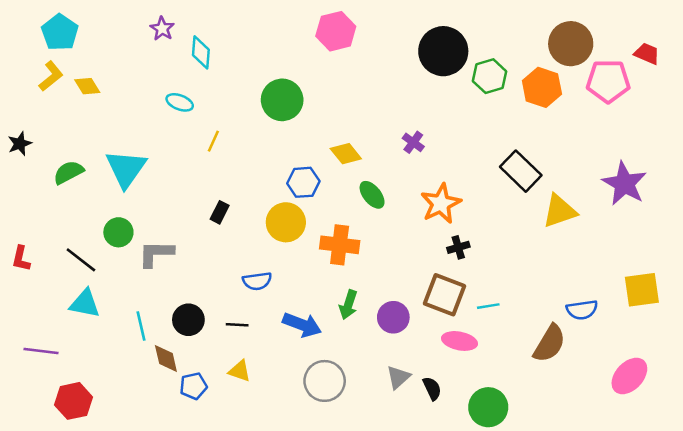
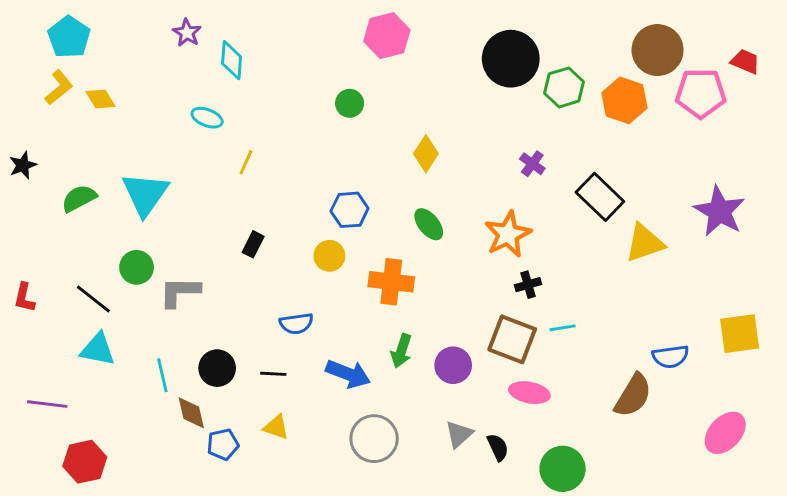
green circle: (282, 100) -> (350, 103), moved, size x0.6
purple cross: (413, 142) -> (532, 164), moved
yellow diamond: (346, 154) -> (426, 154), moved, turned 72
yellow circle: (286, 222) -> (329, 256), size x0.7
cyan line: (488, 306) -> (563, 328), moved

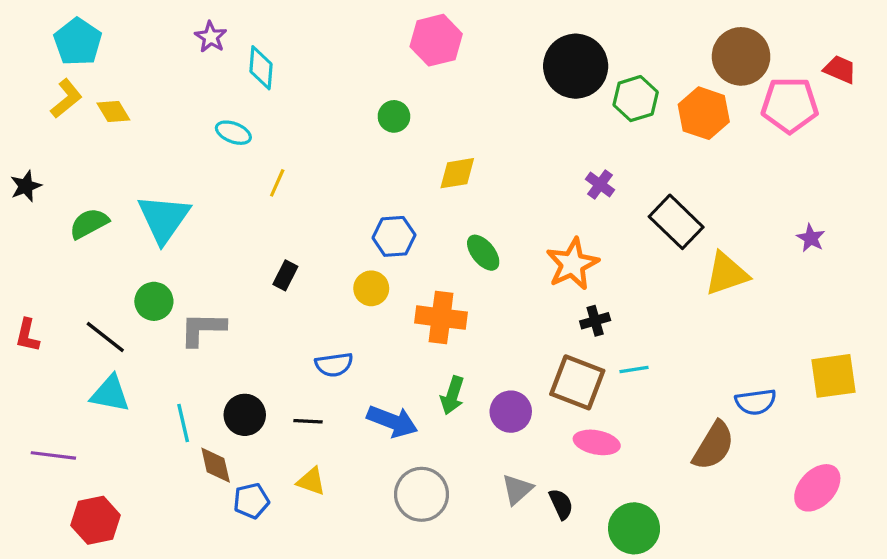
yellow diamond: (426, 154) -> (457, 173), moved, turned 48
purple star: (719, 211) -> (811, 238), size x0.5

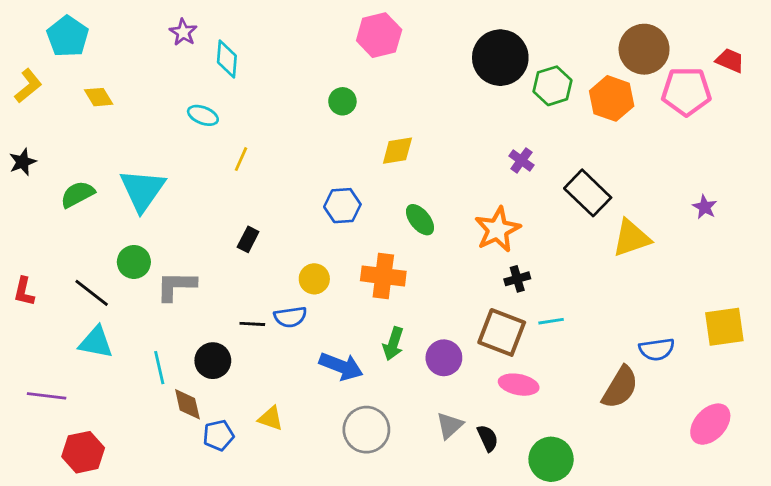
yellow L-shape: (66, 99) -> (28, 86), moved
yellow circle: (371, 288) -> (314, 279), moved
black line: (308, 421) -> (252, 324), moved

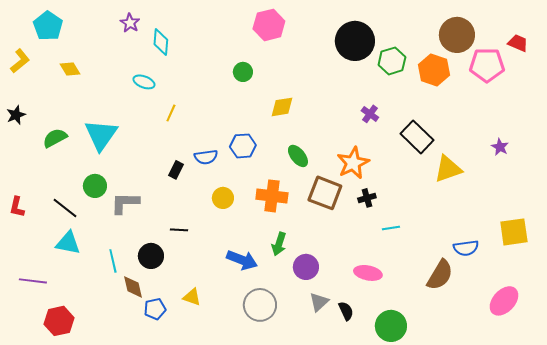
blue semicircle: (290, 317) -> (206, 157), moved
brown square: (502, 332) -> (325, 193), moved
purple circle: (444, 358) -> (306, 267), moved

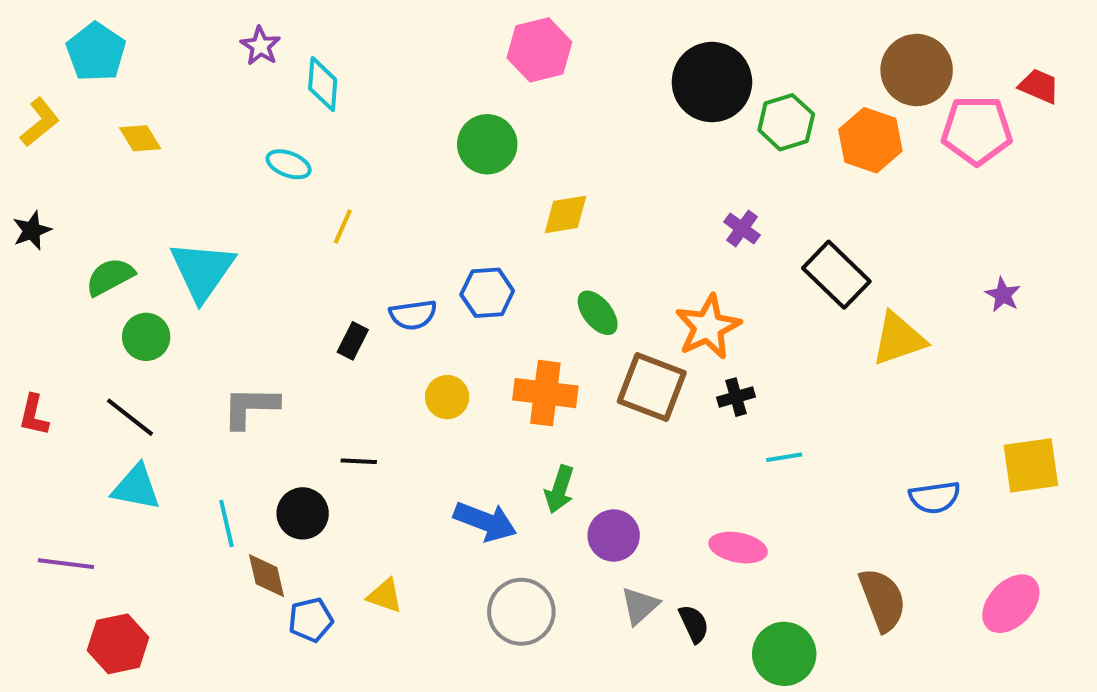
green circle: (243, 72) -> (487, 144), size x1.5
green circle: (95, 186) -> (146, 337), moved
brown semicircle: (440, 275) -> (882, 600), moved, turned -52

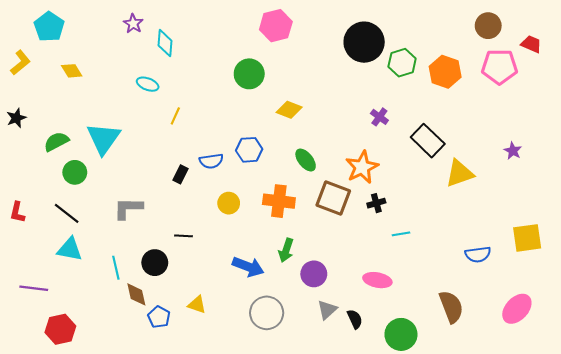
brown circle: (917, 70) -> (488, 26), moved, size x0.7
yellow diamond: (565, 214) -> (289, 110), turned 30
blue pentagon: (311, 620) -> (159, 317), turned -30

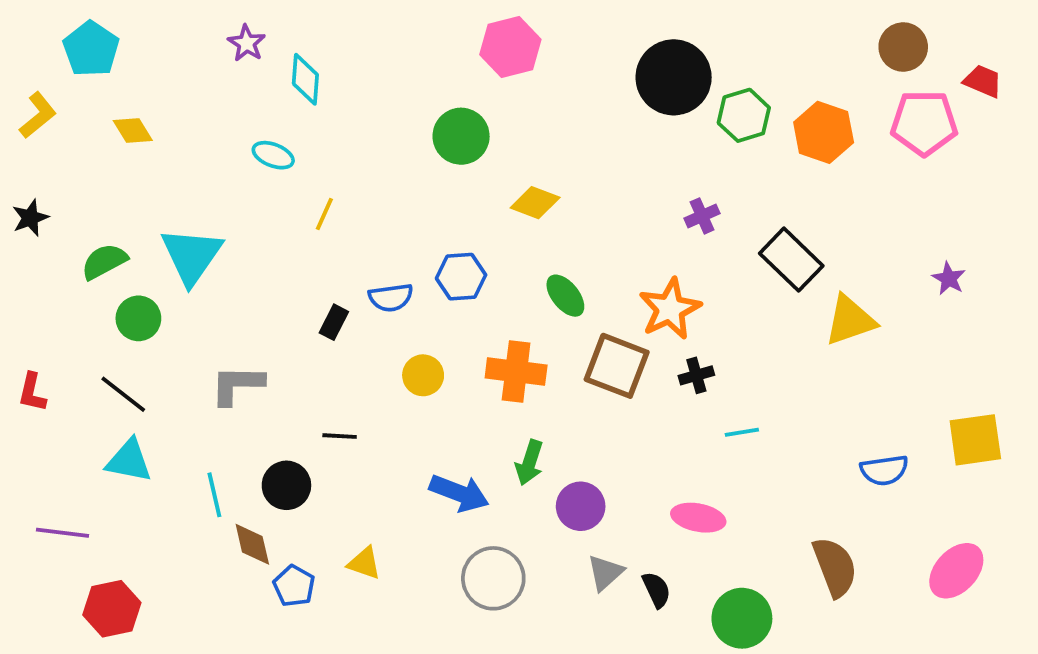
purple cross: (379, 117) -> (702, 216), turned 30

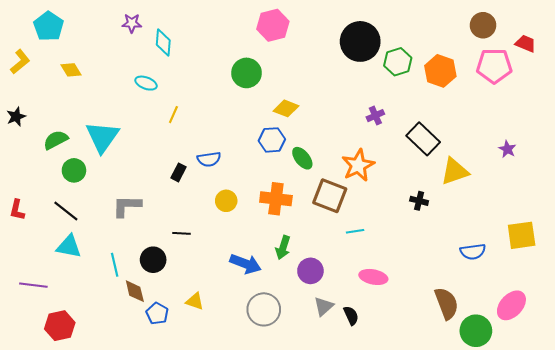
purple star: (247, 43) -> (132, 23), turned -30
blue hexagon: (461, 277) -> (272, 140), moved
black cross: (696, 375) -> (419, 201), moved, turned 30
cyan line: (742, 432) -> (355, 231), moved
green circle: (742, 618) -> (476, 331), moved

